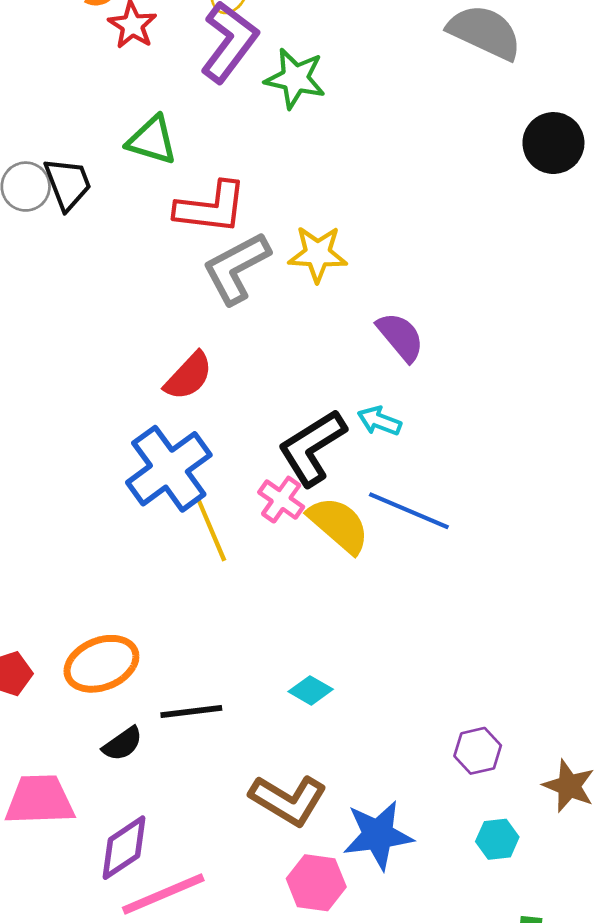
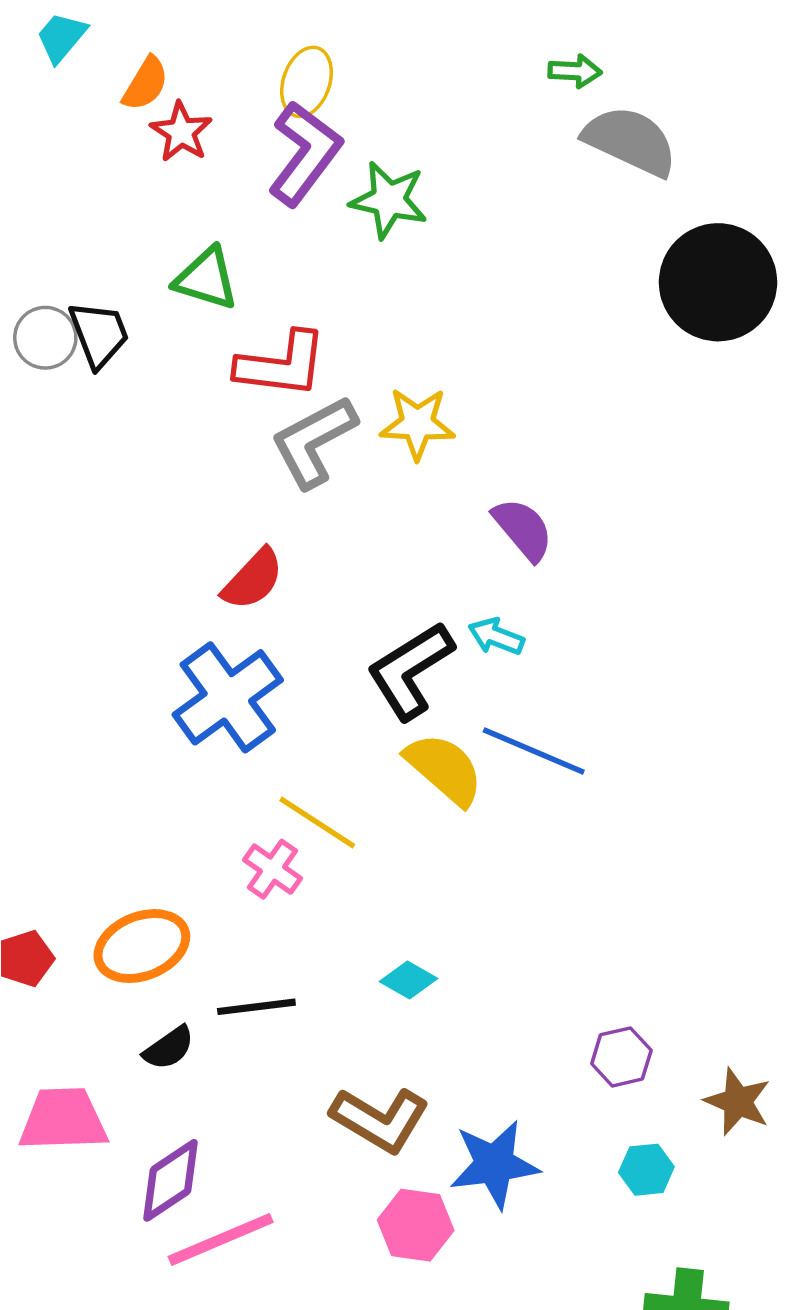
black circle: (553, 143) -> (718, 282), size x1.5
pink cross: (281, 500) -> (273, 869), moved
yellow line: (211, 529) -> (317, 823), moved, turned -34

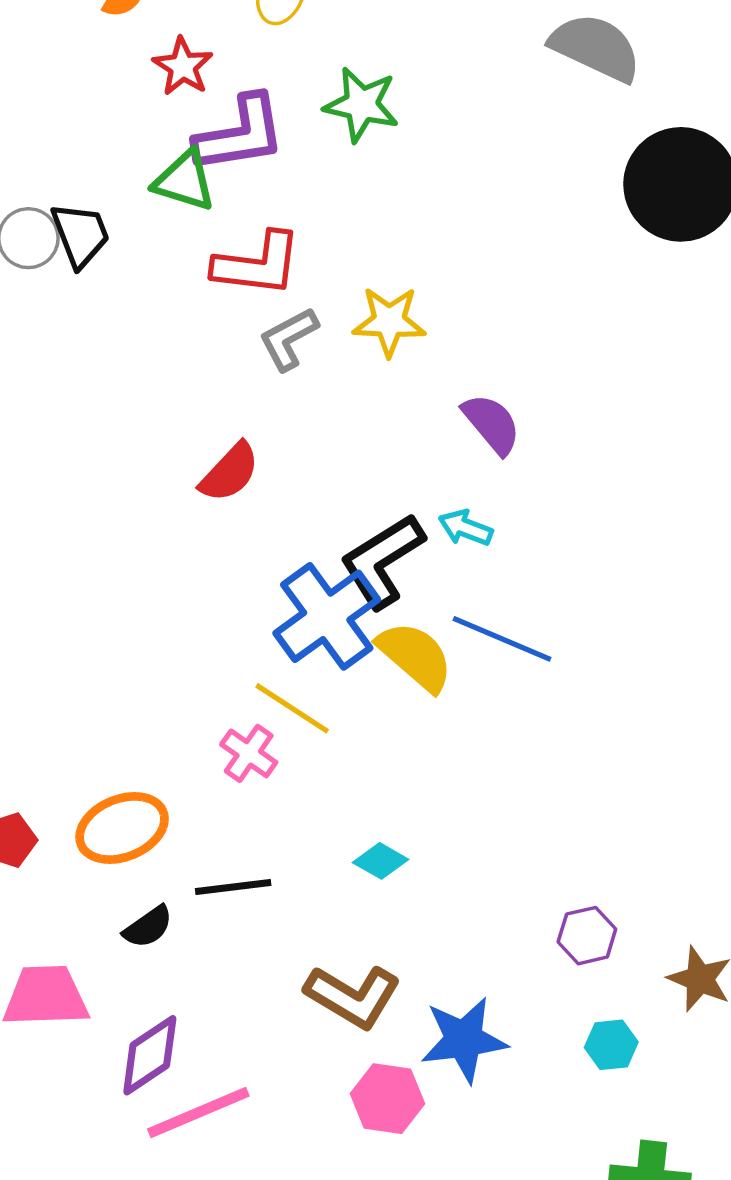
red star: (181, 132) -> (183, 66), moved
purple L-shape: (305, 153) -> (240, 134), moved, turned 44
gray L-shape: (314, 441) -> (289, 339), size x0.7
blue cross: (228, 697) -> (327, 616), moved

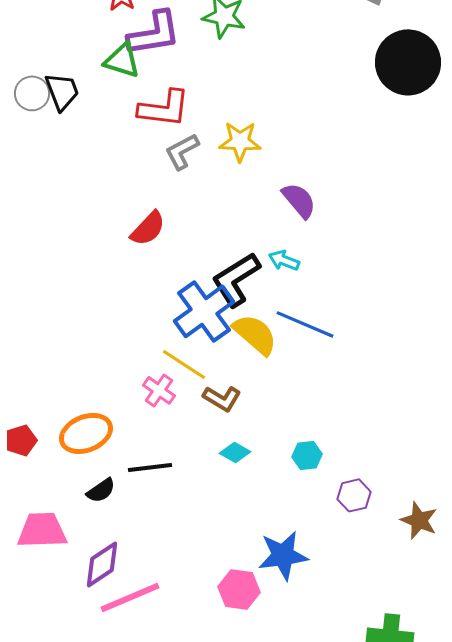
brown L-shape: (353, 996) -> (222, 398), moved, size x0.7
cyan hexagon: (611, 1045) -> (307, 455), moved

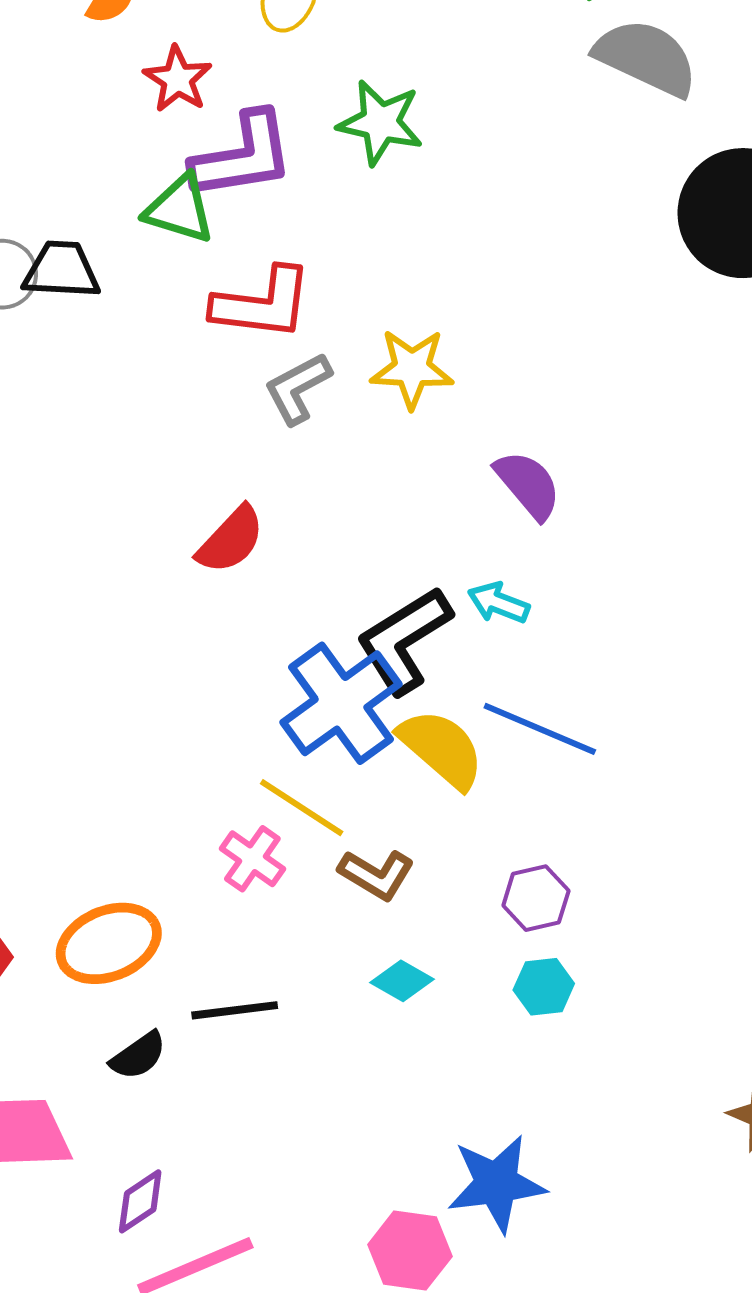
black trapezoid: (62, 91) -> (61, 270), turned -66
purple hexagon: (354, 495) -> (536, 898), moved
purple diamond: (102, 564) -> (140, 1201), size x0.7

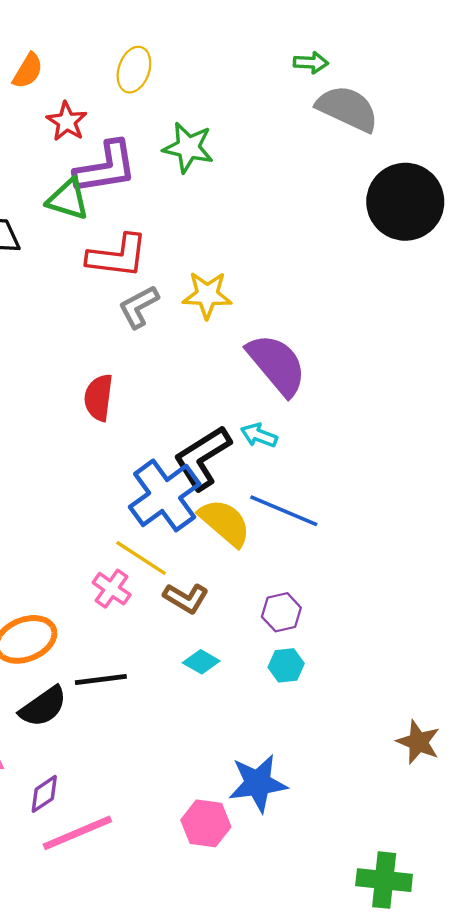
purple semicircle: (528, 485) -> (277, 365), size x1.5
red semicircle: (231, 540) -> (99, 398), turned 144
black semicircle: (138, 1056) -> (43, 707), size x1.4

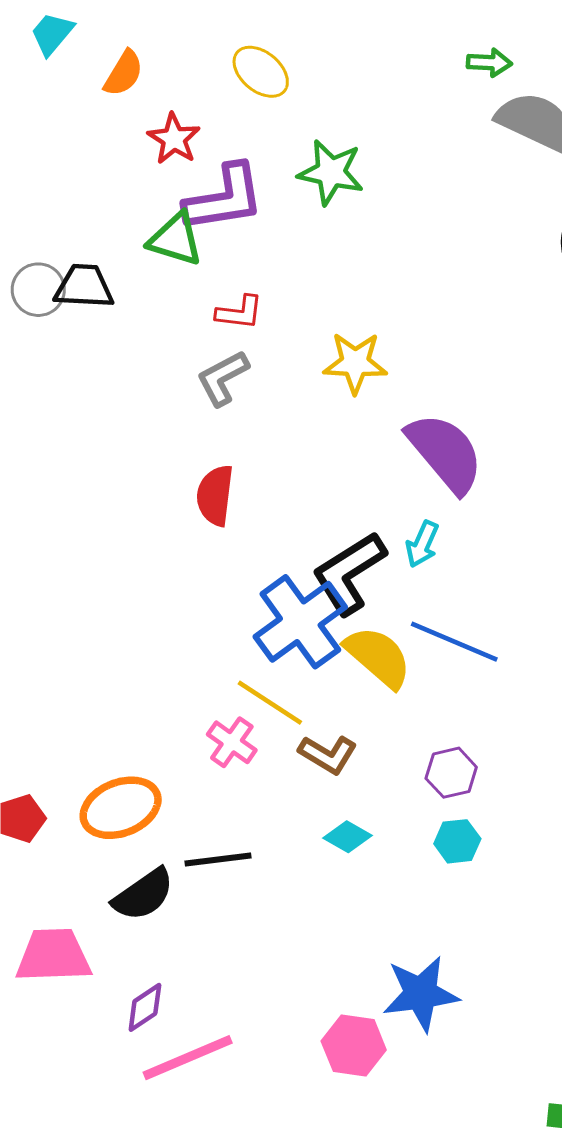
yellow ellipse: (134, 70) -> (261, 72), turned -69
red L-shape: (117, 256) -> (239, 313), size x0.6
gray L-shape: (139, 307) -> (223, 378), moved
cyan arrow: (259, 435) -> (422, 544), turned -87

